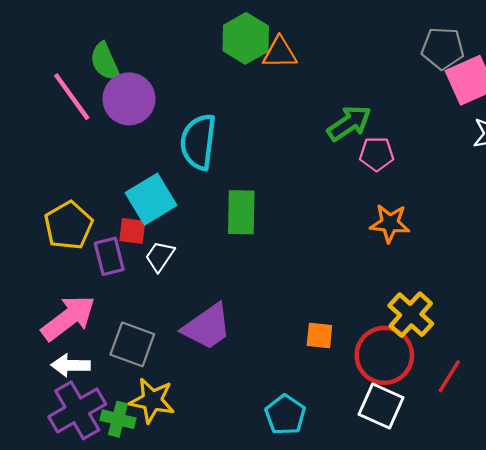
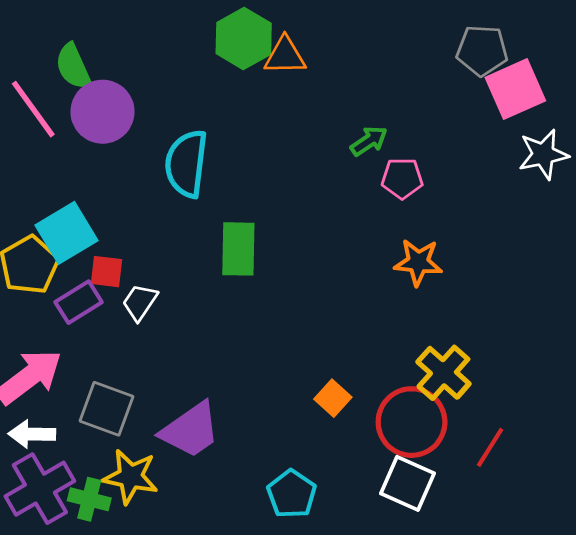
green arrow: (349, 123) -> (369, 141), size x0.7
cyan square: (151, 199) -> (67, 233), moved
purple rectangle: (109, 256) -> (79, 302), turned 72
purple trapezoid: (207, 327) -> (190, 430), moved
orange square: (319, 336) -> (333, 398), turned 36

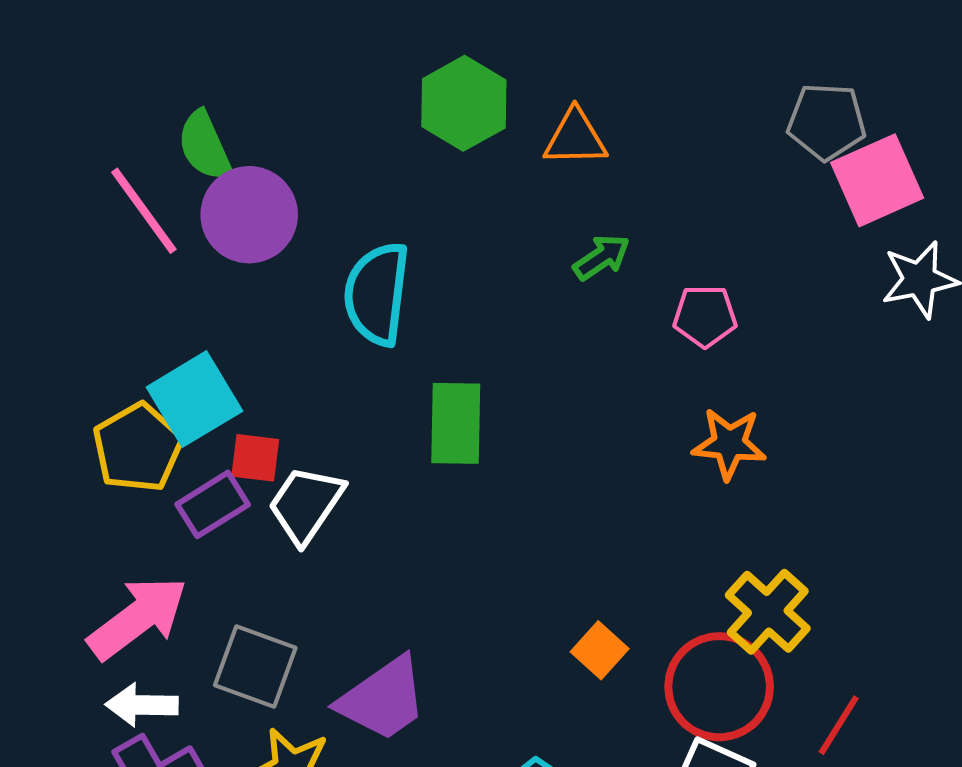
orange triangle: (285, 56) -> (575, 138), moved
green arrow: (369, 141) -> (602, 257), moved
white trapezoid: (140, 302) -> (306, 504), size x1.4

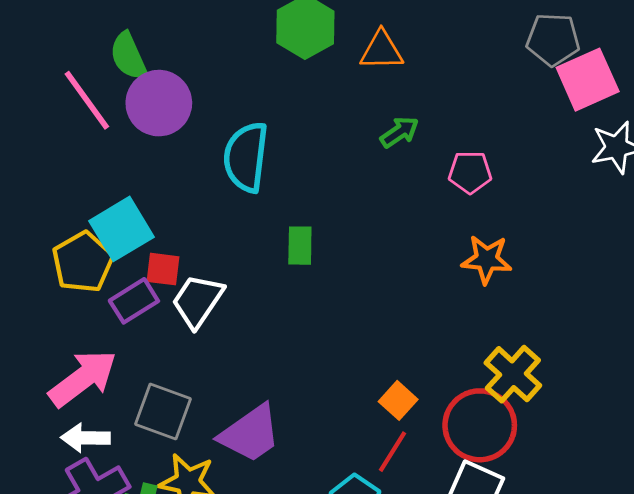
green rectangle: (456, 423) -> (300, 246), size x0.7
red line: (839, 725) -> (393, 452), moved

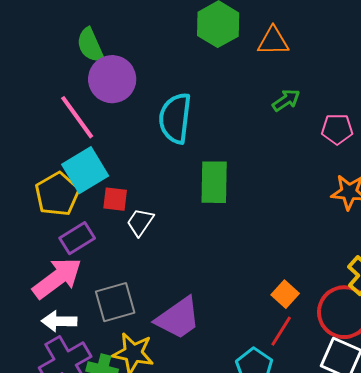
pink line: (87, 100) -> (77, 117), moved
green rectangle: (300, 246) -> (214, 182), size x1.5
purple rectangle: (134, 301) -> (77, 238), moved
white trapezoid: (198, 301) -> (140, 222), size x0.7
gray square: (163, 412) -> (115, 302), turned -36

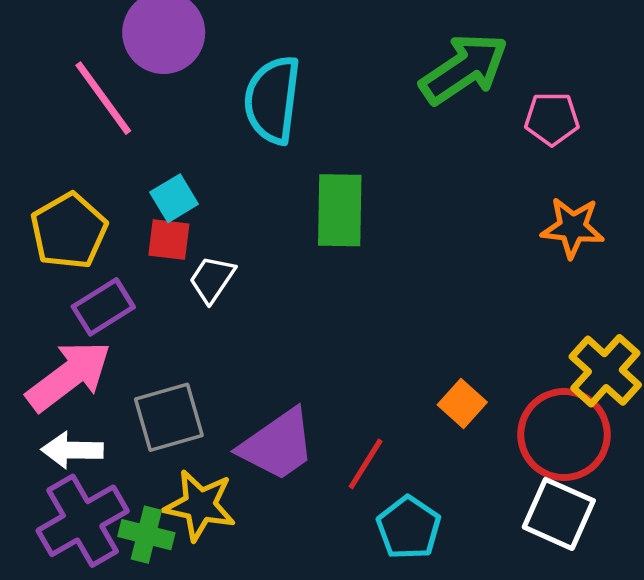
green arrow: (286, 100) -> (464, 69), size x1.8
cyan square: (85, 170) -> (174, 198), moved, size x0.6
red line: (281, 331) -> (366, 464), moved

